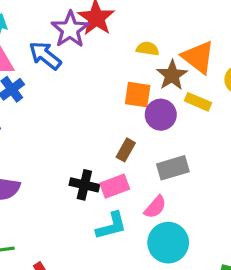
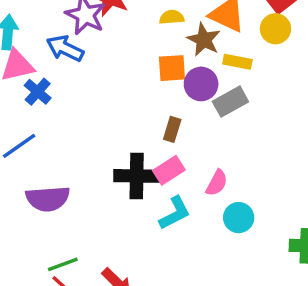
gray rectangle: (173, 168) -> (230, 102), moved
black cross: (84, 185) -> (137, 176), size x1.4
cyan circle: (168, 243) -> (239, 218), size x0.7

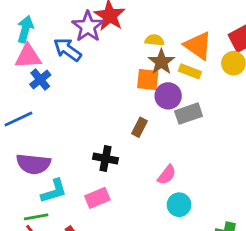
brown star: (204, 40) -> (161, 62), moved
yellow rectangle: (237, 62) -> (190, 71), moved
pink rectangle: (169, 170) -> (97, 198), moved
black cross: (137, 176) -> (106, 158), size x0.7
cyan L-shape: (175, 213) -> (54, 191), moved

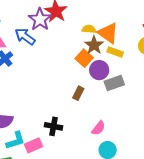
orange triangle: (198, 46) -> (108, 33), moved
orange square: (148, 80) -> (84, 58), turned 36
black cross: (106, 158) -> (53, 126), moved
pink rectangle: (97, 198) -> (34, 145), moved

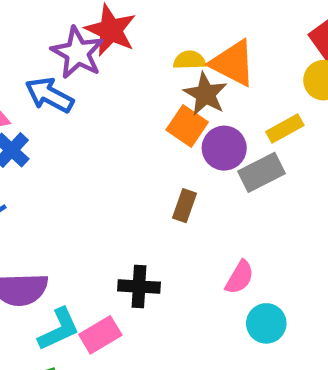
yellow rectangle: (115, 52) -> (285, 128), moved, turned -42

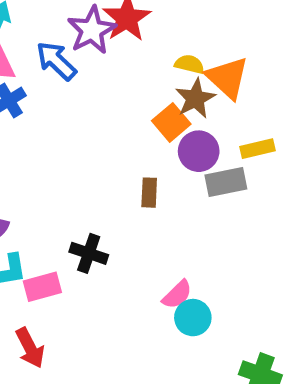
brown rectangle: (184, 206) -> (149, 193), turned -32
pink semicircle: (240, 277) -> (177, 295), moved

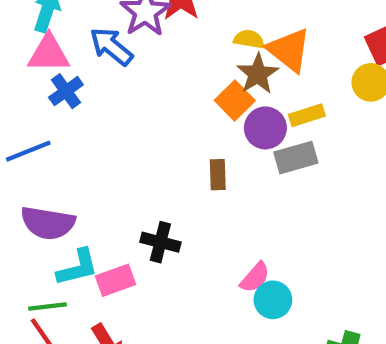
yellow rectangle: (257, 149) -> (307, 115), moved

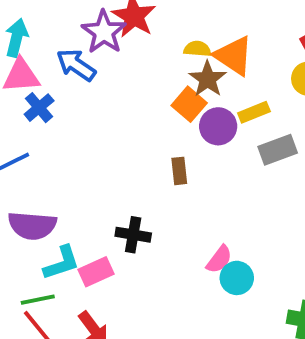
gray rectangle: (296, 158) -> (278, 150), moved

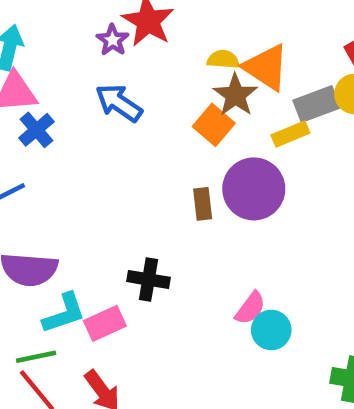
purple star: (104, 32) -> (113, 40), size x0.6
blue arrow: (76, 65) -> (119, 103), moved
purple circle: (218, 126) -> (254, 189), moved, size x1.4
gray rectangle: (278, 150) -> (317, 104), moved

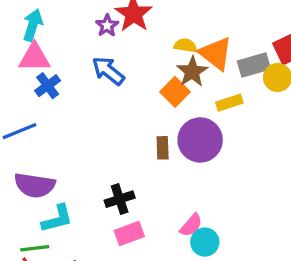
gray rectangle: (317, 104) -> (254, 65), moved
black cross: (148, 279) -> (120, 199), turned -32
pink rectangle: (105, 323) -> (129, 234), moved

